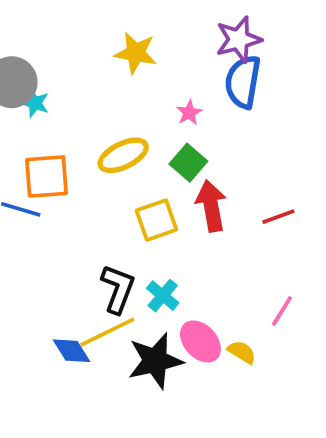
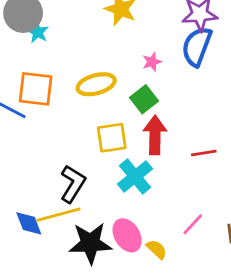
cyan cross: (163, 296) -> (135, 176), moved, size x1.4

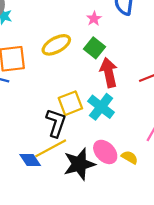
yellow square: (112, 138) -> (70, 103), moved

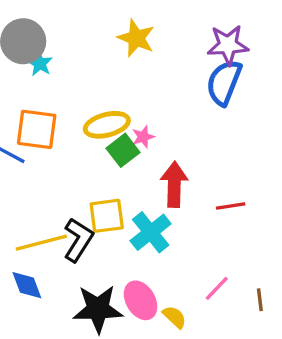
pink star: (94, 19) -> (143, 137), moved
green square: (94, 48) -> (123, 150), moved
yellow line: (51, 148) -> (41, 243), moved

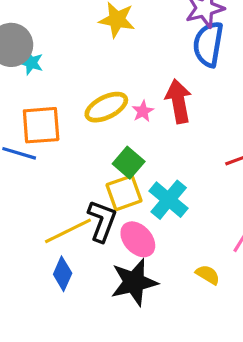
green square: (123, 150) -> (129, 163), moved
red arrow: (174, 184) -> (179, 101), moved
blue diamond: (27, 285) -> (63, 274), turned 56
pink ellipse: (141, 300) -> (138, 239), moved

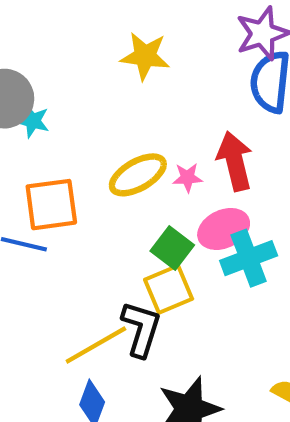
pink star: (143, 111) -> (187, 178), turned 30
cyan cross: (169, 200) -> (249, 258), moved, turned 33
pink ellipse: (138, 239) -> (224, 229), moved, turned -69

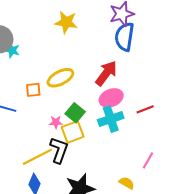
red arrow: (235, 161) -> (106, 73), turned 48
pink star: (187, 178) -> (56, 122), moved
orange square: (51, 205) -> (33, 90), moved, size x0.6
pink ellipse: (224, 229) -> (111, 98), moved

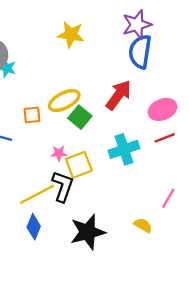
pink ellipse: (111, 98) -> (163, 109), moved
green square: (75, 113) -> (80, 117), moved

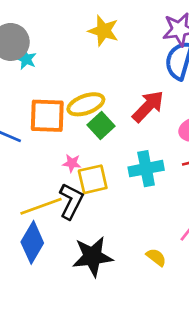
orange square: (32, 115) -> (47, 116), size x1.8
blue diamond: (34, 227) -> (32, 242), size x1.4

